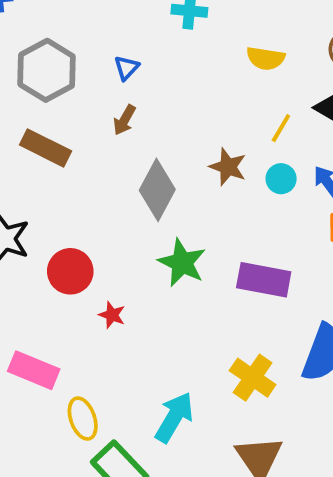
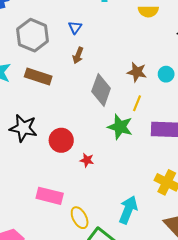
yellow line: (281, 128) -> (137, 103), moved

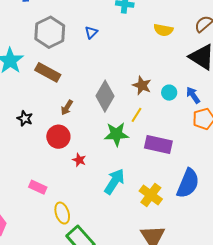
brown arrow: (78, 55) -> (67, 108), moved
green star: (120, 127) -> (116, 134), turned -30
black star: (23, 128) -> (25, 118), size x0.6
pink rectangle: (50, 196) -> (38, 187), size x0.7
cyan arrow: (128, 210) -> (114, 181), moved

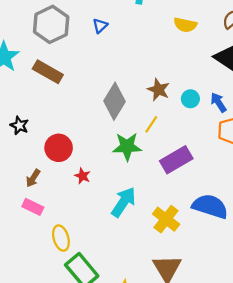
brown arrow: (67, 108) -> (33, 178), moved
purple rectangle: (158, 145) -> (176, 160), turned -44
blue semicircle: (188, 183) -> (210, 206), turned -96

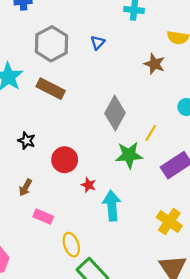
brown star: (158, 90) -> (154, 64), moved
brown arrow: (33, 178) -> (25, 188), moved
cyan arrow: (123, 202) -> (112, 206), moved, turned -36

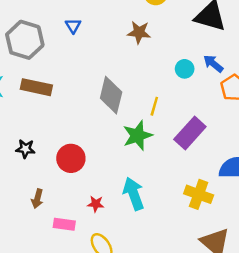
red star: (88, 185) -> (96, 204), moved

